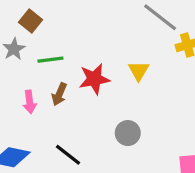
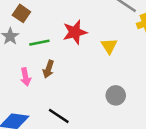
red star: (94, 79) -> (75, 32), moved
gray circle: (128, 133) -> (116, 95), moved

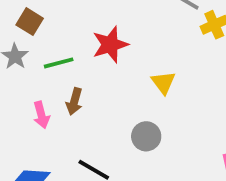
yellow triangle: (109, 46) -> (163, 83), moved
gray circle: (116, 95) -> (146, 136), moved

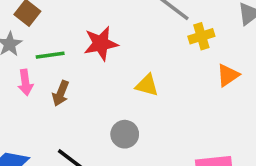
yellow triangle: (163, 83) -> (147, 85), turned -45
pink arrow: (41, 115) -> (25, 82), moved

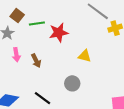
green line: (50, 55) -> (37, 23), moved
brown arrow: (61, 93) -> (36, 61), turned -48

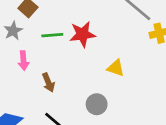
green line: (37, 23) -> (52, 35), moved
brown arrow: (36, 61) -> (48, 82), moved

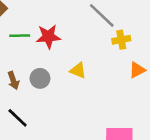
gray circle: (97, 104) -> (40, 78), moved

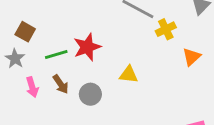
brown arrow: (13, 80) -> (61, 84), moved

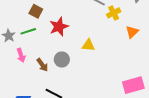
brown square: (25, 32) -> (36, 11), moved
green line: (56, 54) -> (28, 31), moved
brown arrow: (61, 84) -> (42, 65), moved

